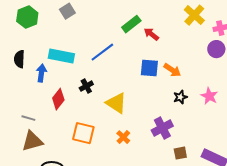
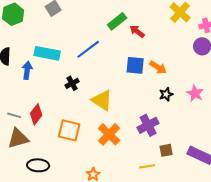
red diamond: (58, 99) -> (36, 114), moved
orange cross: (123, 137) -> (109, 134), size x1.6

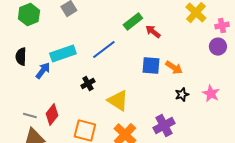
cyan rectangle: (47, 53) -> (63, 54), turned -30
blue arrow: (27, 70) -> (43, 71), turned 30

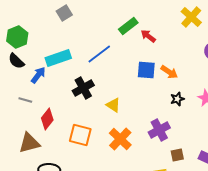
green hexagon: (29, 15) -> (17, 37), moved
black semicircle: (21, 57) -> (16, 61), turned -48
black cross: (88, 84) -> (83, 88), size x1.5
yellow triangle: (118, 101) -> (113, 105), size x0.7
gray line: (30, 116) -> (25, 100), moved

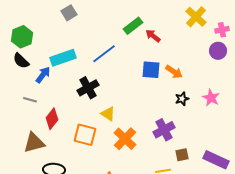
yellow triangle: (113, 105) -> (108, 114), moved

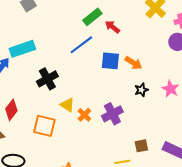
blue line: (104, 54) -> (81, 45), moved
purple cross: (164, 130) -> (112, 114), moved
orange cross: (125, 139) -> (84, 115), moved, size x0.6

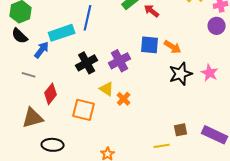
blue line: (81, 45) -> (88, 18), moved, turned -40
black star: (141, 90) -> (181, 74), size x1.6
purple cross: (112, 114) -> (120, 61), moved

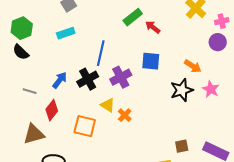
blue line: (88, 18) -> (101, 53), moved
cyan rectangle: (62, 33) -> (66, 33), moved, size x0.7
orange arrow: (173, 47) -> (193, 66), moved
blue arrow: (42, 50) -> (60, 80), moved

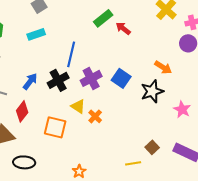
blue square: (151, 61) -> (121, 78), moved, turned 30
pink star: (211, 89) -> (182, 109), moved
brown square: (182, 146) -> (152, 147), turned -32

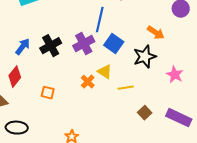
blue line: (71, 54) -> (100, 20), moved
yellow triangle: (78, 106) -> (105, 72), moved
orange square: (55, 127) -> (48, 93), size x0.6
yellow line: (133, 163) -> (126, 88), moved

